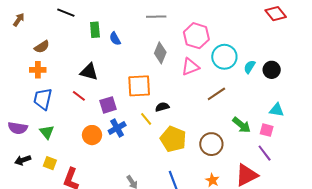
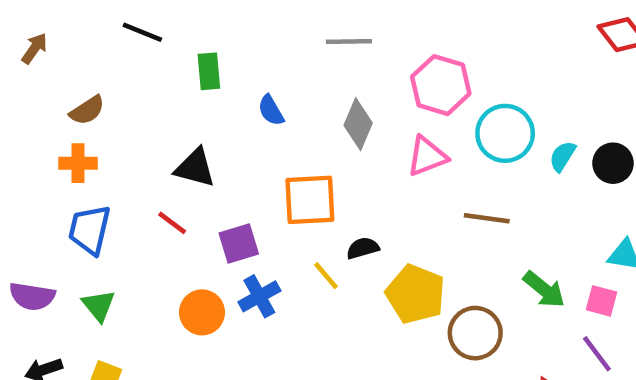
blue semicircle: (115, 39) -> (271, 110), moved
brown line: (216, 94) -> (487, 218), turned 42
yellow pentagon: (173, 139) -> (416, 294), moved

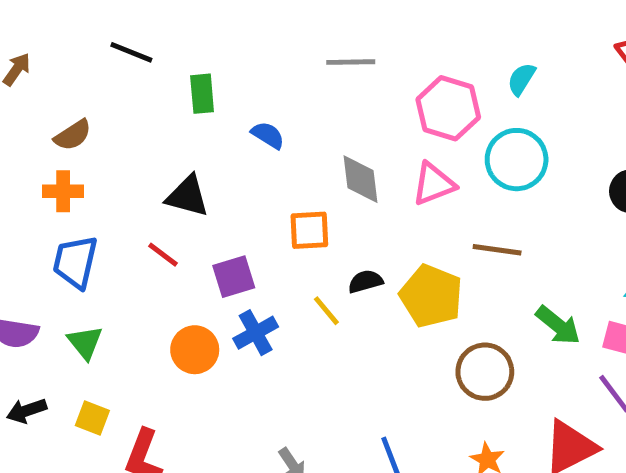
blue semicircle: (271, 110) -> (268, 135), turned 152
gray diamond: (358, 124) -> (361, 179), moved, turned -30
cyan semicircle: (562, 156) -> (521, 79), moved
orange square: (310, 200) -> (309, 230), size x0.7
yellow pentagon: (416, 294) -> (431, 296), moved

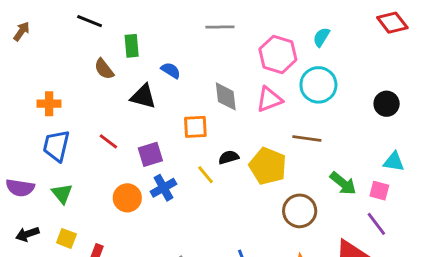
brown semicircle: (73, 135) -> (104, 69), moved, turned 85
black triangle: (187, 196) -> (143, 96), moved

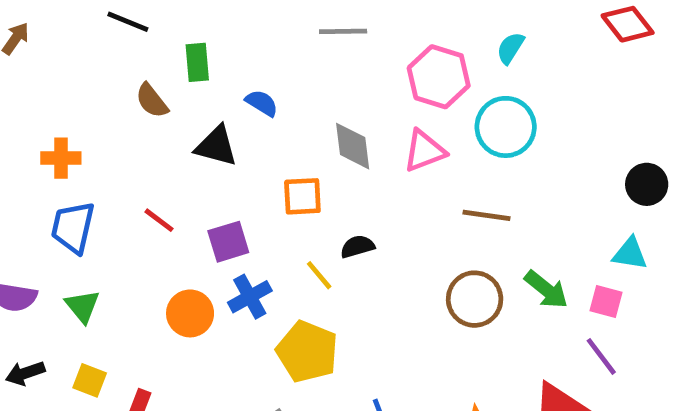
black circle: (387, 104) -> (647, 184), moved
yellow pentagon: (268, 166) -> (307, 352), moved
brown circle: (300, 211) -> (475, 299), moved

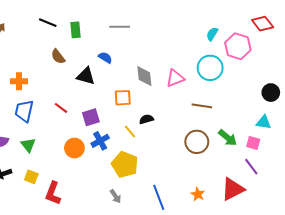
gray line: (343, 31) -> (120, 27), moved
green rectangle: (197, 62) -> (75, 30), moved
pink hexagon: (439, 77) -> (238, 46), moved

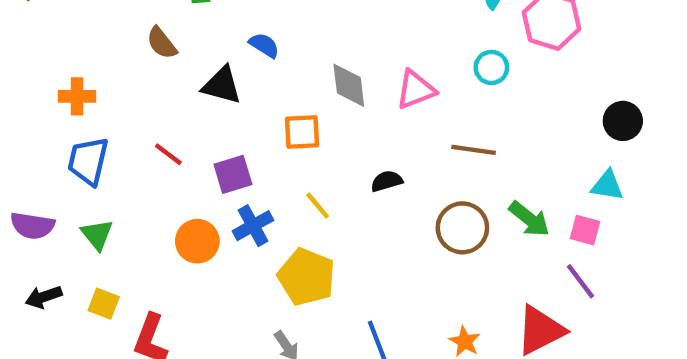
cyan circle: (210, 68) -> (491, 67), size x0.6
black semicircle: (146, 119) -> (387, 181), moved

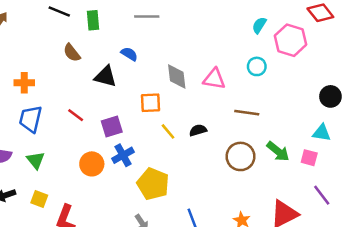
pink triangle: (416, 90) -> (214, 79), turned 30
yellow line: (318, 206) -> (168, 131), moved
purple line: (581, 281) -> (322, 195), moved

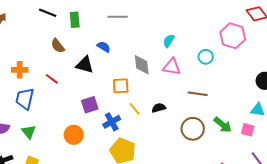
cyan semicircle: (259, 25) -> (169, 41), moved
red line: (76, 115) -> (52, 79), moved
blue cross: (123, 155) -> (112, 122), moved

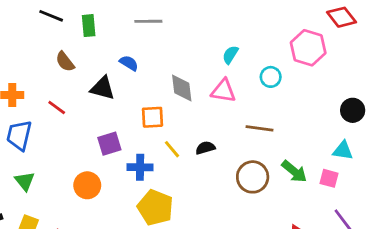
cyan semicircle: (169, 41) -> (230, 55), moved
blue cross: (112, 122) -> (140, 167), turned 30

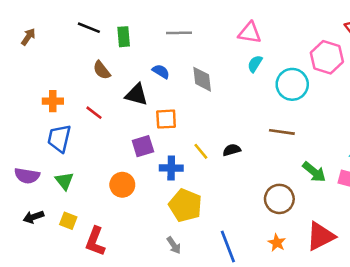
cyan circle: (271, 77) -> (292, 84), size x1.6
gray diamond: (182, 88) -> (202, 79), moved
pink triangle: (223, 91) -> (250, 33), moved
orange square: (153, 117) -> (166, 119), moved
brown circle: (253, 177) -> (279, 199), moved

